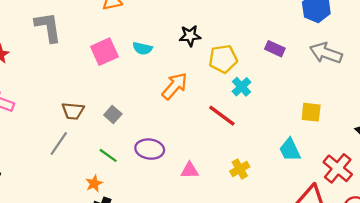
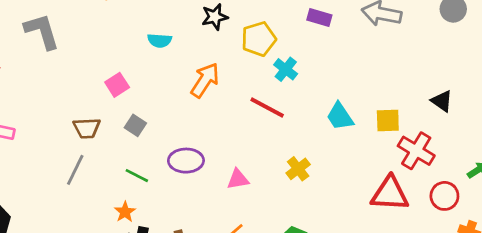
pink square: (104, 52) -> (117, 85), moved, size x0.7
yellow square: (311, 112) -> (388, 121), moved
cyan trapezoid: (290, 150) -> (340, 116), moved

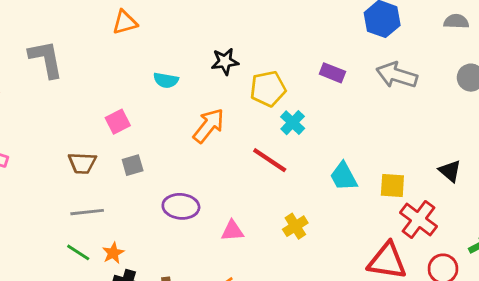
gray square: (135, 125) -> (133, 165), turned 35
gray line: (75, 170) -> (87, 212), moved, turned 52
green line: (137, 176) -> (78, 252), moved

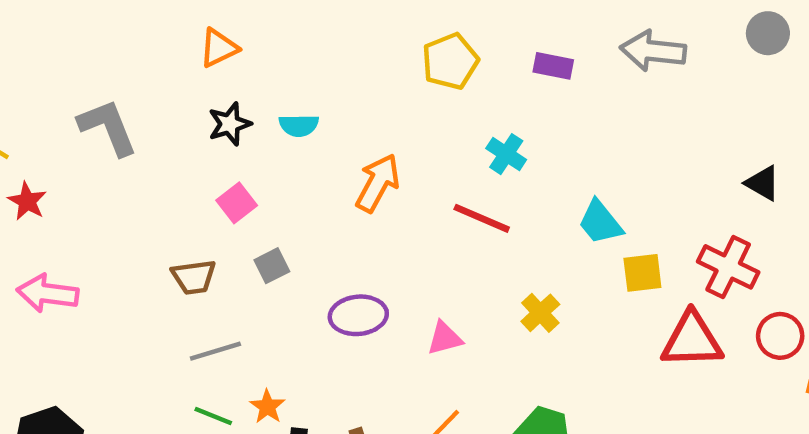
black star: (225, 62) -> (230, 124), moved
yellow pentagon: (268, 89) -> (450, 61), moved
yellow square: (392, 186) -> (642, 273), moved

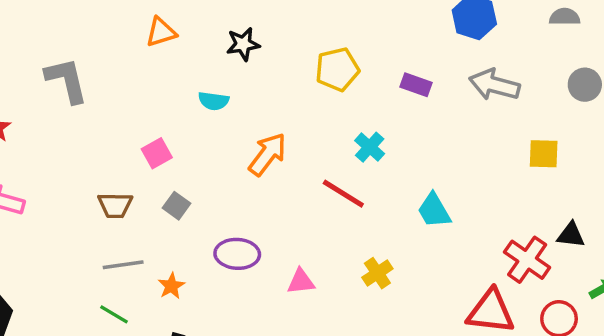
black star: (230, 124) -> (243, 44), moved
black triangle: (763, 183) -> (571, 235), moved, turned -32
gray square: (272, 266) -> (177, 206), turned -36
yellow square: (642, 273) -> (544, 154), moved
orange star: (267, 407) -> (171, 286), moved

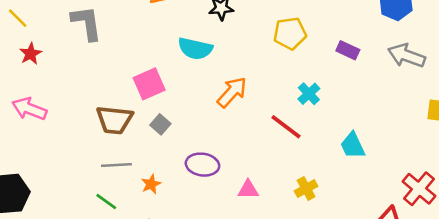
cyan semicircle: (214, 101) -> (195, 49), size x1.5
pink square: (157, 153) -> (149, 84), size x1.4
brown trapezoid: (115, 205) -> (114, 120), size x1.4

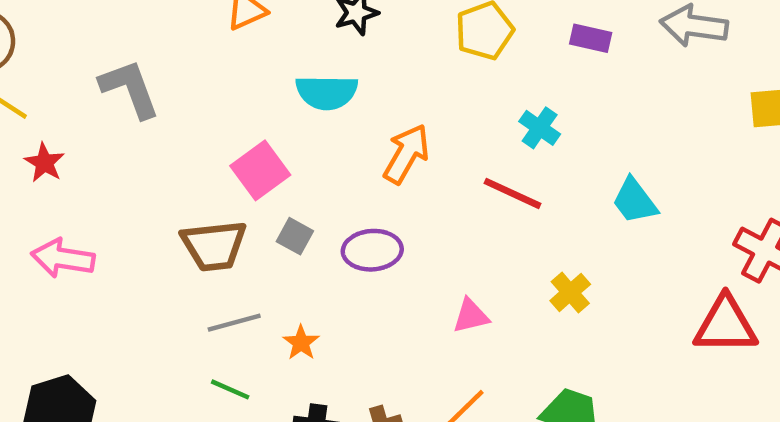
purple ellipse: (202, 165) -> (372, 250), moved

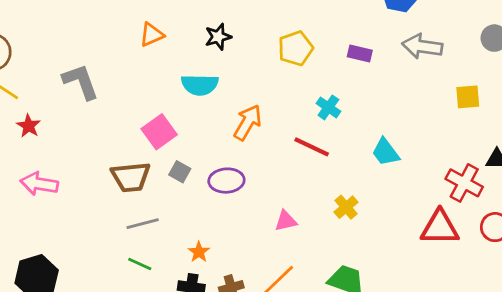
orange star: (301, 343) -> (199, 252), moved

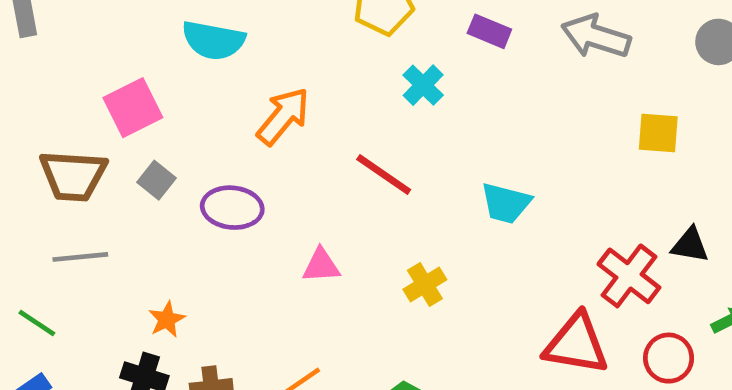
cyan cross: (328, 107) -> (423, 85), moved
cyan trapezoid: (386, 152) -> (506, 203), turned -48
pink triangle: (286, 221) -> (321, 266), moved
green line: (140, 264) -> (37, 323), moved

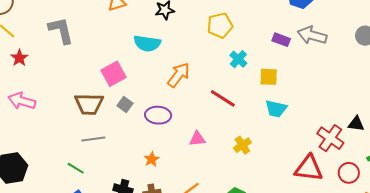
purple rectangle: (489, 31) -> (281, 40), moved
yellow square: (658, 133) -> (269, 77), moved
orange star: (167, 319) -> (152, 159), moved

